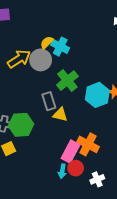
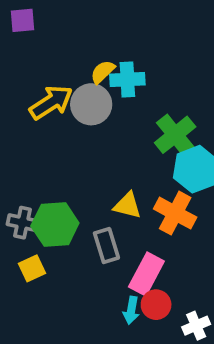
cyan cross: (60, 47) -> (127, 80), turned -30
green cross: (67, 81) -> (175, 135), moved
gray rectangle: (49, 101) -> (106, 245), moved
orange cross: (88, 144) -> (175, 213), moved

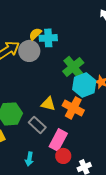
gray rectangle: (106, 245) -> (37, 125), turned -30
cyan arrow: (131, 310) -> (29, 159), moved

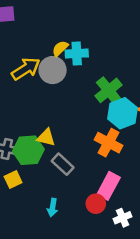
yellow triangle: (48, 104) -> (46, 137), moved
pink rectangle: (58, 140) -> (109, 186), moved

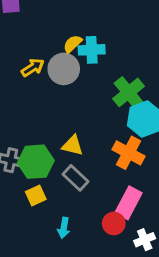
yellow arrow: (26, 69) -> (33, 67), size x0.7
yellow triangle: (46, 137) -> (73, 145), moved
yellow square: (13, 180) -> (36, 195), moved

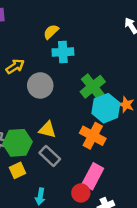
yellow semicircle: (73, 44) -> (51, 32), moved
gray circle: (64, 69) -> (40, 85), moved

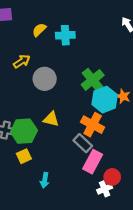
yellow semicircle: (51, 32) -> (39, 30), moved
cyan cross: (63, 52) -> (65, 35), moved
gray rectangle: (50, 156) -> (83, 143), moved
red circle: (81, 193) -> (112, 177), moved

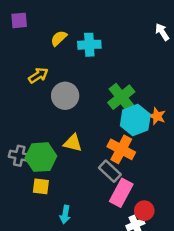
yellow square: (24, 156) -> (41, 186), turned 32

